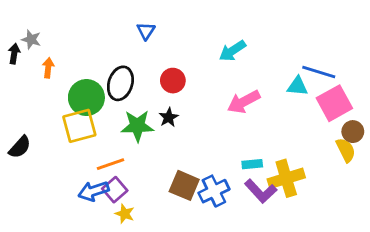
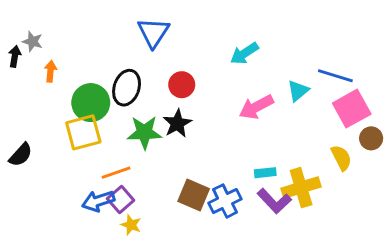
blue triangle: (146, 31) -> (153, 32), size x1.6
cyan triangle: (298, 86) -> (298, 91), moved, turned -45
black star: (169, 117) -> (177, 123), size x1.4
yellow semicircle: (346, 150) -> (341, 158), moved

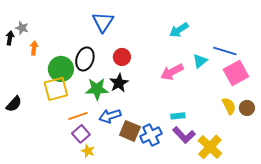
cyan arrow: (244, 53) -> (179, 30), moved
brown circle: (371, 138) -> (247, 108), moved
yellow cross: (301, 188) -> (210, 147), moved, turned -30
blue arrow: (98, 201) -> (110, 116), moved

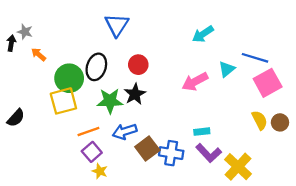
orange arrow: (34, 48) -> (39, 54), turned -56
brown square: (130, 131) -> (147, 149), turned 30
blue cross: (151, 135) -> (171, 153), turned 35

